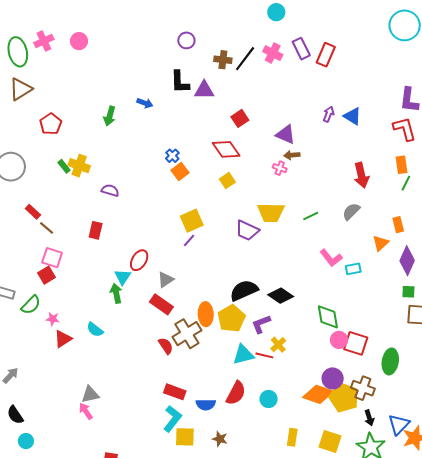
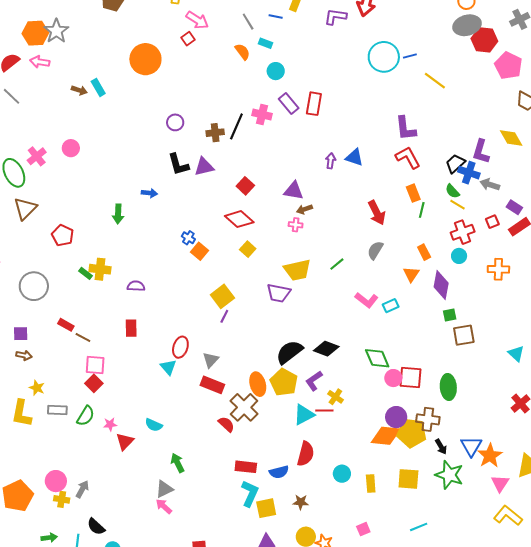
cyan circle: (276, 12) -> (276, 71), moved
green arrow: (116, 293) -> (178, 463), moved
cyan circle: (269, 399) -> (342, 474), moved

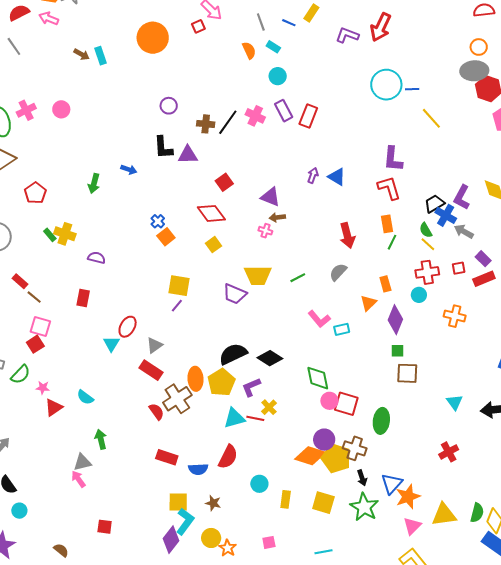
yellow square: (222, 296) -> (179, 286), turned 35
cyan L-shape: (250, 493) -> (185, 521), moved

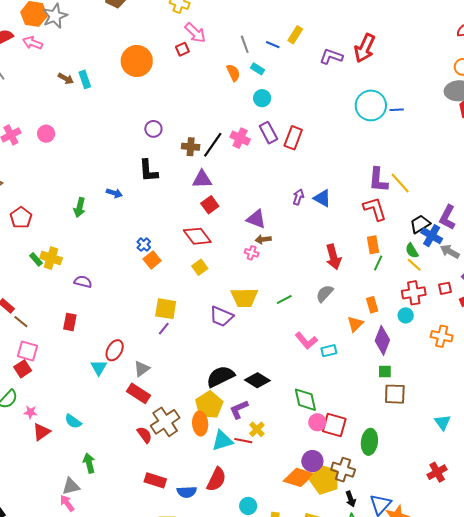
yellow line: (431, 118) -> (400, 183), moved
purple triangle: (188, 155) -> (202, 179), moved
orange ellipse: (196, 379) -> (200, 424), moved

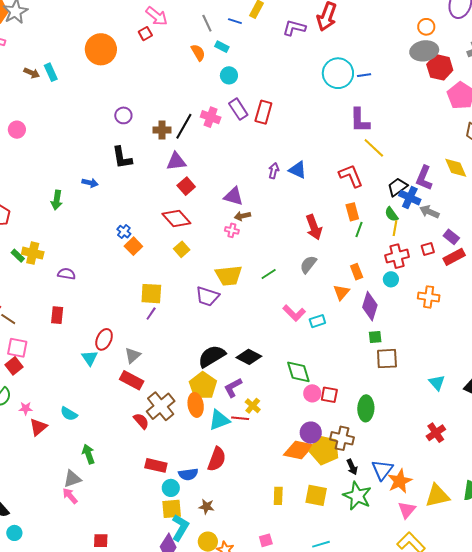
purple L-shape: (378, 180) -> (360, 120), moved
yellow line: (414, 265) -> (395, 228), turned 63
red square: (334, 425) -> (329, 395), size x0.7
cyan circle: (248, 506) -> (171, 488), moved

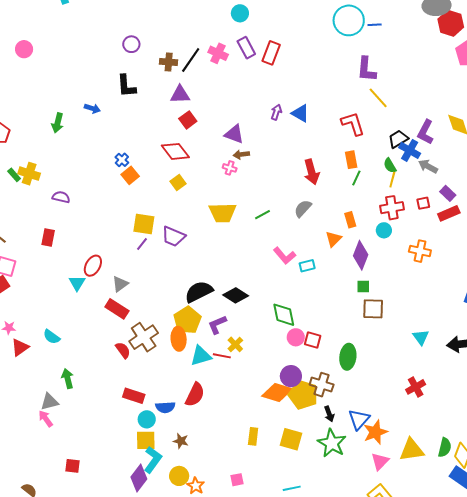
purple trapezoid: (207, 296) -> (173, 236), moved

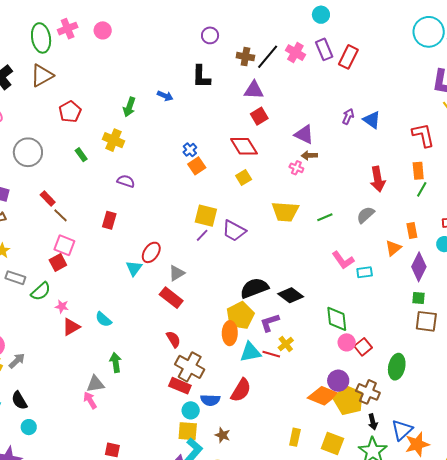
yellow cross: (29, 174) -> (114, 140), moved
brown cross: (144, 337) -> (190, 367), moved, turned -32
red square: (313, 340) -> (363, 347), turned 30

